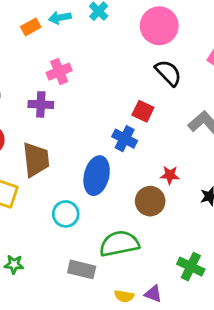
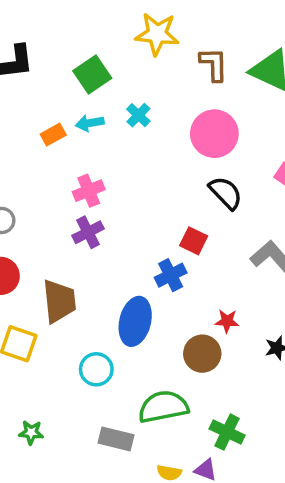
purple cross: (41, 104) -> (88, 232), moved, turned -30
blue cross: (125, 139) -> (171, 275), turned 35
green cross: (191, 267) -> (227, 432), moved

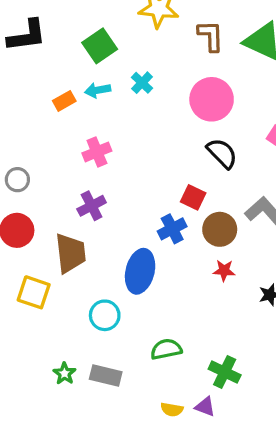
purple cross: (88, 232) -> (92, 206), moved
brown circle: (202, 354) -> (220, 229), moved
green semicircle: (163, 407) -> (166, 349), size x0.7
green star: (31, 432) -> (64, 373), moved, turned 30
gray rectangle: (116, 439) -> (106, 375), moved

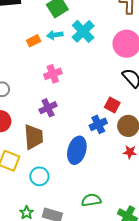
cyan cross: (142, 83) -> (83, 31), size x1.6
cyan circle: (105, 315) -> (39, 176), moved

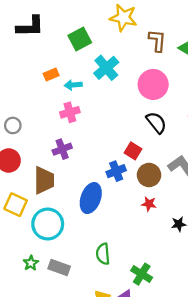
cyan arrow: (55, 35) -> (73, 85), moved
cyan circle: (39, 176) -> (48, 224), size x1.5
green semicircle: (91, 200) -> (103, 254), turned -90

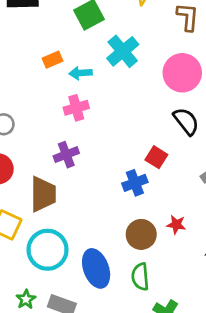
brown circle: (149, 175) -> (141, 234), moved
blue ellipse: (91, 198) -> (96, 268), moved, turned -40
green semicircle: (103, 254) -> (140, 277), moved

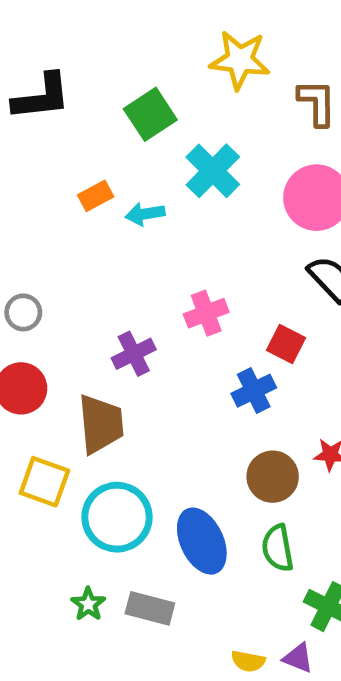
pink cross: (76, 108) -> (206, 313), moved

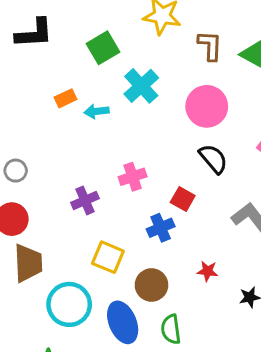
brown trapezoid: (101, 424) -> (28, 263), moved
brown circle: (273, 477) -> (151, 285), moved
yellow square: (44, 482) -> (108, 257), moved

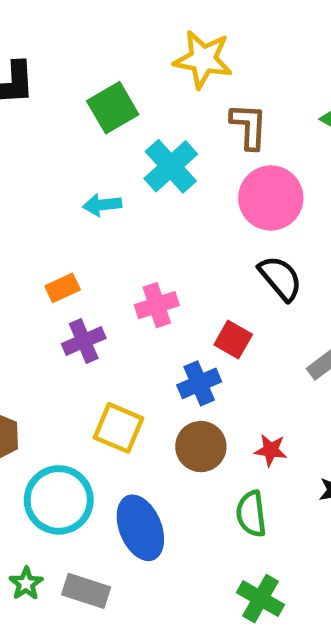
brown L-shape: (210, 46) -> (249, 126), moved
orange rectangle: (66, 98) -> (63, 288), moved
brown circle: (151, 285) -> (201, 447), moved
green semicircle: (171, 329) -> (251, 514), moved

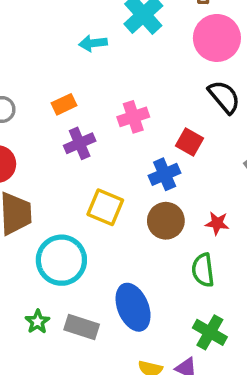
blue ellipse: (140, 528) -> (133, 307), moved

